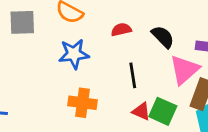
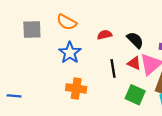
blue star: (74, 54) -> (70, 53), turned -30
red triangle: (141, 111) -> (134, 63), moved

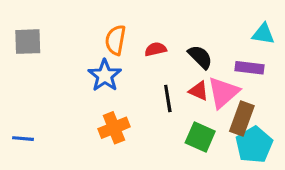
orange semicircle: (67, 22) -> (115, 40), moved, turned 72
gray square: (32, 29) -> (28, 42), moved
orange cross: (76, 88) -> (114, 128), turned -30

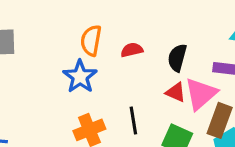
black semicircle: (200, 57) -> (177, 58), turned -120
black line: (168, 99) -> (133, 120), moved

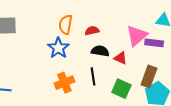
black semicircle: (177, 58) -> (100, 51), moved, turned 84
pink triangle: (201, 94) -> (137, 36), moved

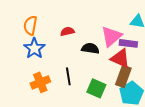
orange semicircle: (65, 25) -> (30, 25), moved
black semicircle: (100, 51) -> (90, 48), moved
red triangle: (120, 58) -> (120, 58), moved, size x1.5

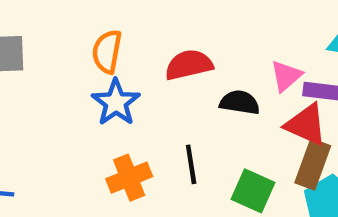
red semicircle: (67, 31) -> (189, 65), size x1.5
pink triangle: (111, 36) -> (286, 76), size x0.7

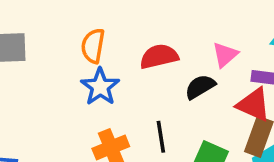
pink triangle: (286, 76) -> (225, 55), moved
black semicircle: (240, 102) -> (200, 87), turned -40

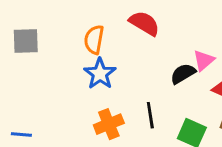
pink triangle: (225, 55) -> (204, 60), moved
red semicircle: (159, 56) -> (144, 23), moved, turned 44

